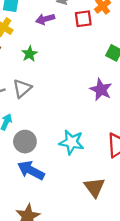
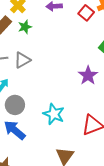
red square: (83, 19) -> (86, 13), turned 35
green star: (30, 54) -> (25, 27), moved

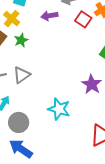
cyan star: (54, 114) -> (59, 109), moved

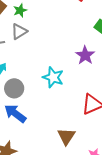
gray triangle: (22, 75) -> (19, 31), moved

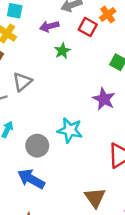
green star: (20, 10) -> (62, 51), moved
gray circle: (14, 88) -> (37, 146), moved

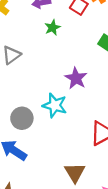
purple star: (104, 99) -> (76, 78), moved

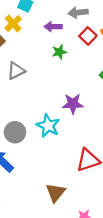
purple star: (76, 78) -> (73, 104), turned 30

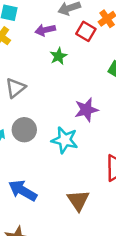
gray circle: (15, 132) -> (24, 130), moved
brown triangle: (56, 193) -> (78, 200), moved

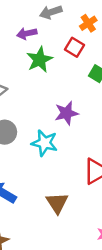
red square: (86, 31) -> (74, 47), moved
green star: (58, 56) -> (40, 60), size x1.5

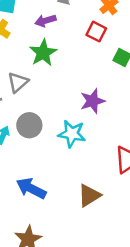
green star: (40, 60) -> (43, 53), moved
brown triangle: (57, 203) -> (89, 195), turned 35

